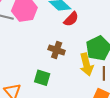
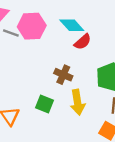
yellow arrow: (86, 65) -> (78, 102), moved

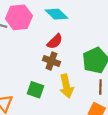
red semicircle: (83, 42) -> (55, 41), moved

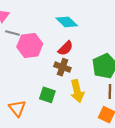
pink hexagon: (19, 17) -> (30, 45), moved

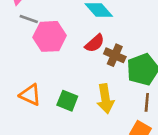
brown cross: (62, 67) -> (115, 55), moved
orange triangle: (17, 108) -> (30, 95), moved, turned -30

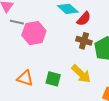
red semicircle: (95, 43) -> (84, 19), moved
yellow arrow: (105, 99) -> (81, 74), turned -30

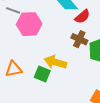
yellow arrow: (81, 74) -> (55, 62), moved, turned 145
orange triangle: (25, 78) -> (14, 69), turned -36

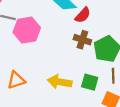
yellow arrow: (55, 62) -> (60, 82), moved
green square: (42, 74) -> (90, 82), moved

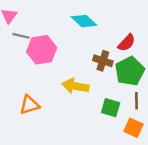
red semicircle: (83, 15) -> (127, 43), moved
yellow arrow: (60, 82) -> (75, 86), moved

